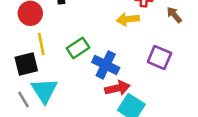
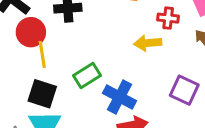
yellow line: (41, 44) -> (42, 54), moved
black square: (26, 64) -> (42, 94), moved, turned 30

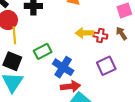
red cross: (168, 18) -> (100, 36), moved
purple square: (184, 90) -> (106, 66), turned 36

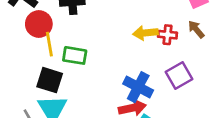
green rectangle: (43, 51) -> (75, 55), moved, turned 42
blue cross: (63, 67) -> (138, 87), moved

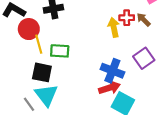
brown arrow: (196, 29) -> (144, 20), moved
yellow arrow: (145, 33) -> (114, 27), turned 90
red cross: (168, 35) -> (127, 18), moved

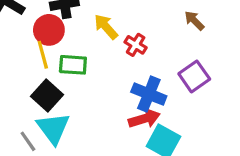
red cross: (127, 18) -> (136, 45), moved, turned 32
yellow arrow: (114, 27) -> (106, 27), moved, turned -30
red circle: (29, 29) -> (49, 30), moved
black square: (42, 72) -> (47, 96), turned 30

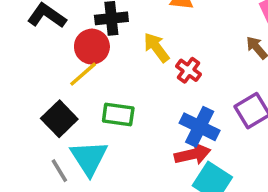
yellow line: (43, 55) -> (83, 74), turned 60
green rectangle: (73, 65) -> (118, 115), moved
black square: (47, 96) -> (59, 119), moved

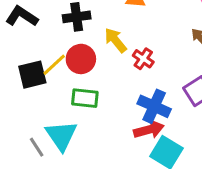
red circle: (92, 47) -> (81, 59), moved
black square: (59, 119) -> (32, 75), moved, turned 32

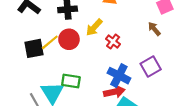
yellow arrow: (115, 40) -> (94, 27), turned -102
green rectangle: (85, 98) -> (71, 81), moved

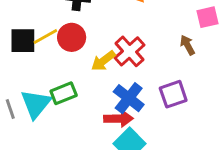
yellow arrow: (94, 27) -> (103, 61), moved
red cross: (113, 41) -> (130, 51), size x1.5
green rectangle: (71, 81) -> (64, 93), turned -42

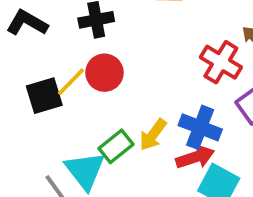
red cross: (130, 51) -> (221, 62), moved
yellow arrow: (103, 61) -> (153, 135), moved

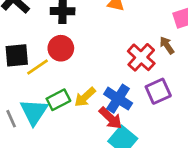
yellow line: (71, 82) -> (37, 67), moved
red arrow: (195, 157) -> (111, 118), turned 50

